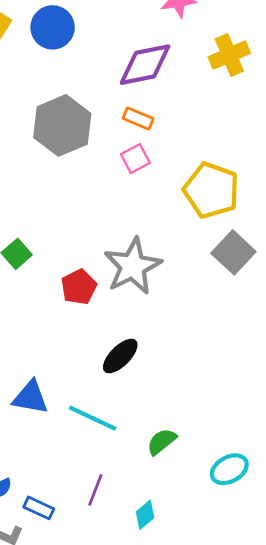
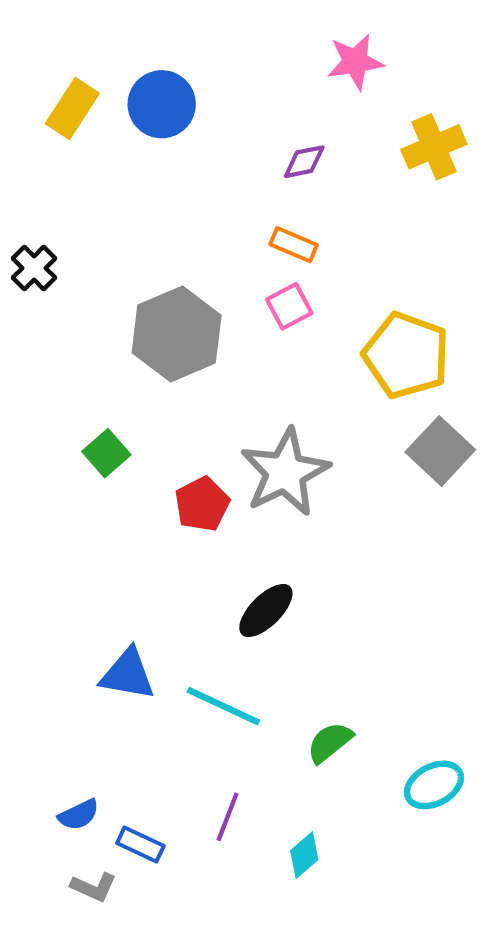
purple diamond: (145, 65) -> (304, 162), size x0.5
gray hexagon: (62, 125) -> (177, 334), moved

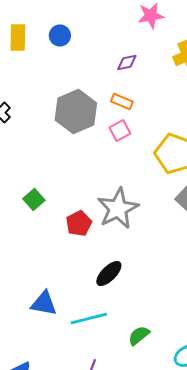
blue circle: (162, 104) -> (60, 36), size x0.7
yellow rectangle: (72, 108) -> (18, 38), turned -32
gray hexagon: (177, 334) -> (76, 112), moved
cyan line: (223, 706) -> (89, 318), turned -39

